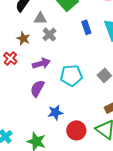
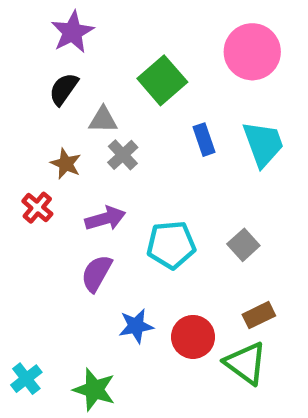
red circle: (76, 130) -> (193, 337), moved

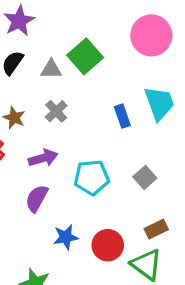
gray triangle: (103, 120) -> (51, 69), moved
blue rectangle: (204, 140) -> (122, 116), moved

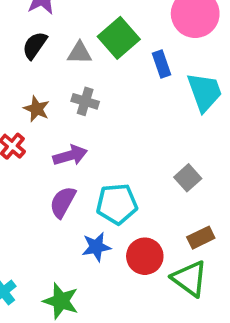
gray cross: (56, 111) -> (85, 101), turned -30
blue rectangle: (122, 116) -> (162, 64), moved
cyan pentagon: (92, 177) -> (117, 204), moved

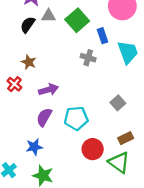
gray triangle: (80, 53) -> (49, 16), moved
gray cross: (85, 101) -> (88, 58), moved
blue star: (96, 247) -> (34, 147), moved

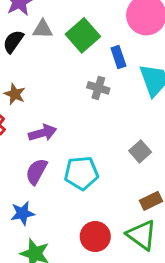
red circle: (93, 149) -> (95, 237), moved

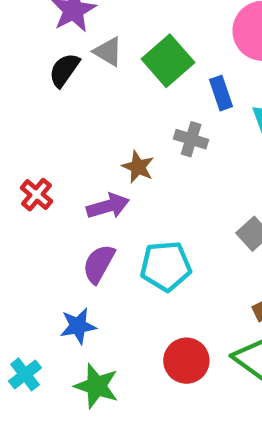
gray triangle: (43, 29) -> (108, 52), turned 30
brown star: (15, 94) -> (138, 167), moved

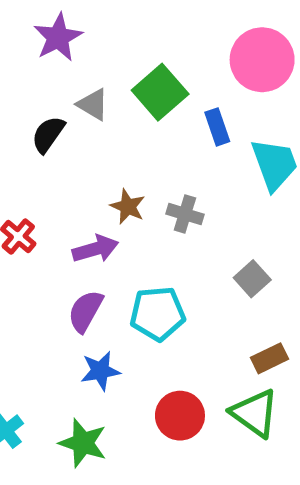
gray triangle: (108, 52) -> (93, 105), moved
black semicircle: (64, 70) -> (48, 134), moved
gray cross: (191, 139) -> (185, 214), moved
blue star: (78, 326) -> (100, 371), moved

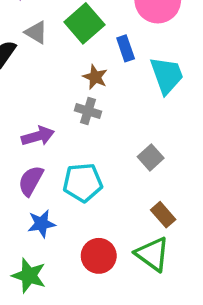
brown star: (128, 207) -> (95, 77), moved
gray cross: (185, 214) -> (88, 111), moved
brown rectangle: (270, 358) -> (163, 215), turned 75

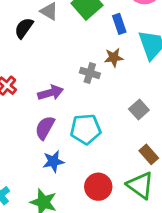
brown star: (95, 77) -> (114, 58), moved, turned -30

